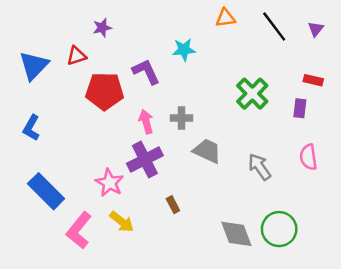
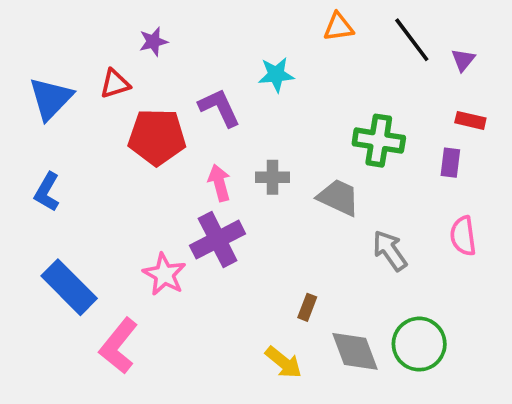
purple triangle: (316, 29) -> (463, 60), moved
green cross: (252, 94) -> (379, 141), turned -36
gray trapezoid: (207, 151) -> (338, 197), moved
brown rectangle: (173, 205) -> (307, 307), moved, turned 49
yellow arrow: (122, 222) -> (283, 362), moved

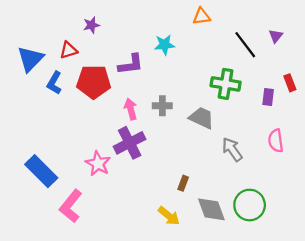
black line: (412, 40) -> (245, 45), moved
purple L-shape: (219, 108) -> (131, 64), turned 108
red rectangle: (470, 120) -> (290, 83), moved, turned 56
blue L-shape: (47, 192) -> (54, 83), moved

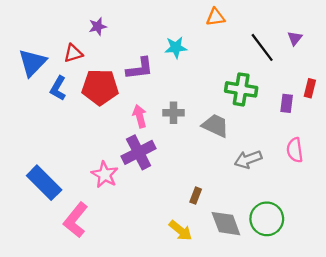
red rectangle: (290, 83) -> (310, 88), turned 35
gray arrow: (232, 149) -> (248, 159), turned -75

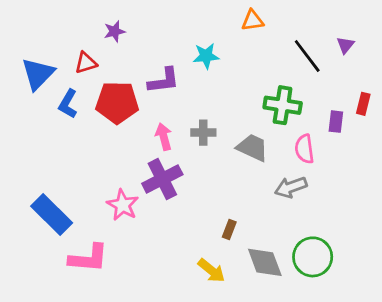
pink semicircle: (295, 150) -> (304, 149), moved
pink L-shape: (76, 220) -> (89, 258), turned -124

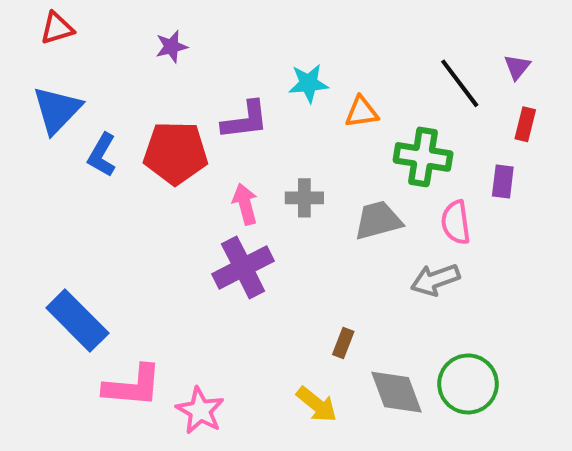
orange triangle: (252, 20) -> (362, 112), moved
red triangle: (86, 63) -> (57, 28), moved
red rectangle: (363, 104) -> (525, 124), moved
gray trapezoid: (252, 148) -> (378, 220), turned -40
pink star: (123, 205) -> (200, 411), moved

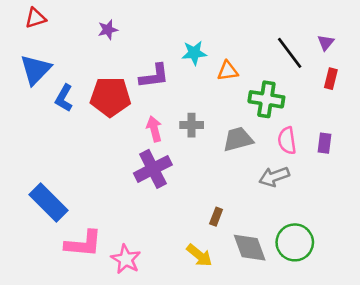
purple rectangle: (503, 182) -> (324, 143), moved

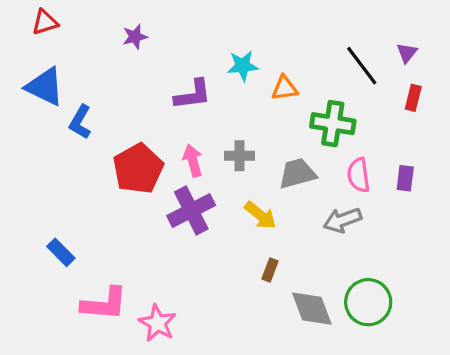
blue triangle: (36, 70) -> (45, 87), turned -48
red pentagon: (110, 97) -> (138, 169), moved, turned -30
blue rectangle: (48, 202) -> (61, 252), size x0.6
yellow arrow: (199, 255) -> (260, 215), moved

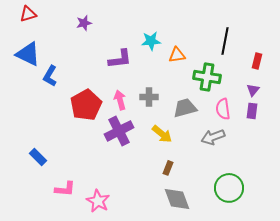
purple triangle: (407, 53) -> (253, 90), moved
black line: (362, 66) -> (225, 41), turned 48
pink L-shape: (104, 304) -> (65, 189), size x0.7
gray diamond: (312, 309) -> (177, 199), moved

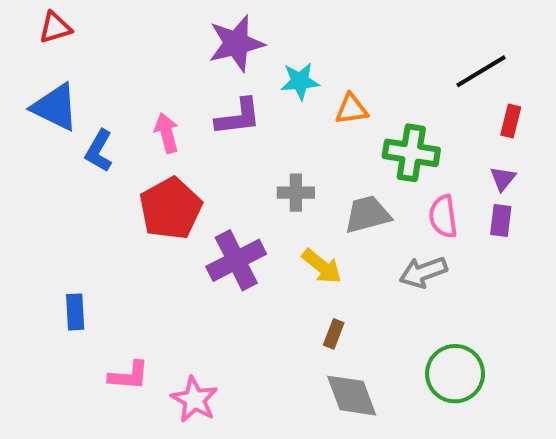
purple star: (84, 23) -> (236, 43), moved, size x1.8
black line: (225, 41) -> (481, 71), moved, turned 48
pink arrow: (120, 100) -> (167, 133), moved
blue rectangle: (38, 157) -> (75, 312), turned 42

